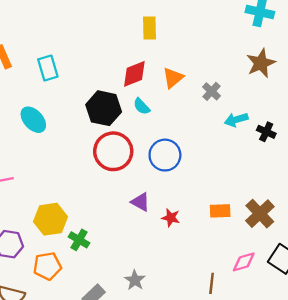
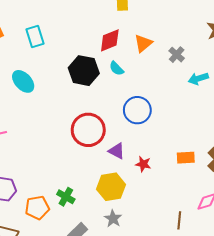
red circle: (113, 151) -> (88, 130), moved
yellow hexagon: (50, 219) -> (111, 187), moved
green cross: (79, 240) -> (66, 197), moved

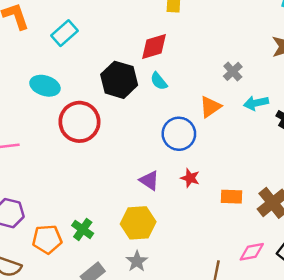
cyan rectangle: (35, 37) -> (64, 33), turned 60
orange triangle: (143, 43) -> (210, 107), moved
cyan ellipse: (23, 81) -> (45, 86), turned -35
red circle: (88, 130) -> (79, 122), moved
red star: (143, 164) -> (190, 178), moved

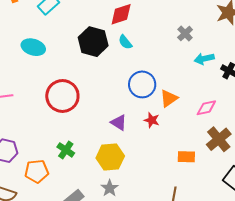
orange triangle: (210, 107) -> (169, 98), moved
red circle: (79, 122) -> (62, 96), moved
orange rectangle: (232, 197) -> (186, 157), moved
green cross: (83, 229) -> (66, 150), moved
pink diamond: (252, 252) -> (206, 108), moved

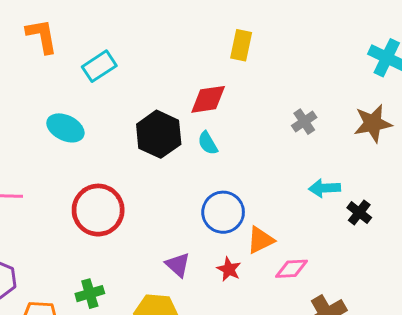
gray cross: (185, 34) -> (304, 122), moved
pink diamond: (206, 108) -> (292, 269), moved
green cross: (66, 150) -> (90, 294), turned 30

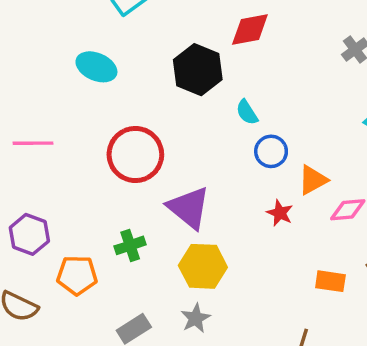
cyan semicircle: (208, 143) -> (247, 112), moved
blue circle: (223, 212) -> (271, 151), size x0.7
purple triangle: (178, 265) -> (189, 208), moved, size x1.6

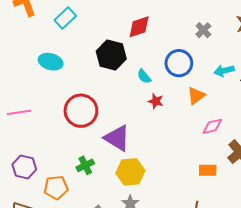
blue circle: (271, 151) -> (179, 63), moved, size x1.4
orange triangle: (313, 180) -> (196, 96), moved
red star: (280, 213) -> (156, 101), moved

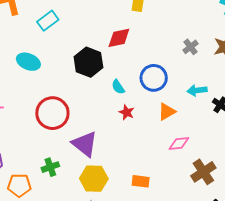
gray cross: (203, 30) -> (191, 47), moved
orange rectangle: (208, 170) -> (141, 181), moved

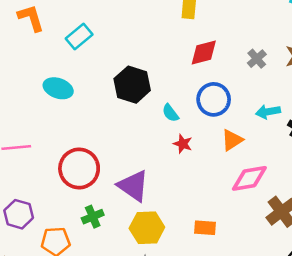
red diamond: (119, 38) -> (204, 52), moved
red circle: (52, 113) -> (79, 168), moved
pink diamond: (179, 143) -> (249, 178), size x1.4

